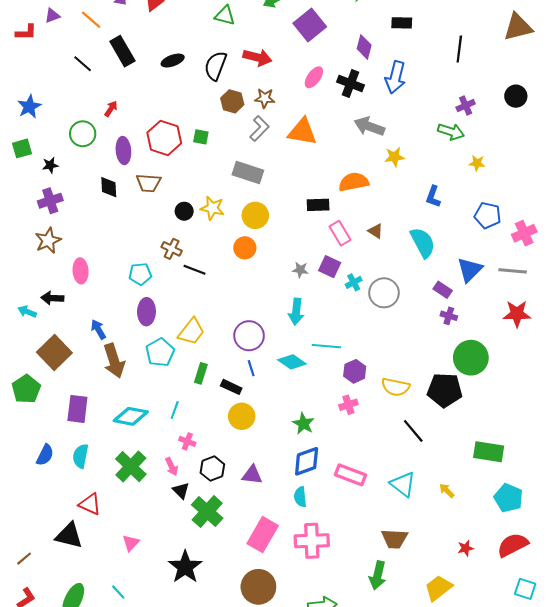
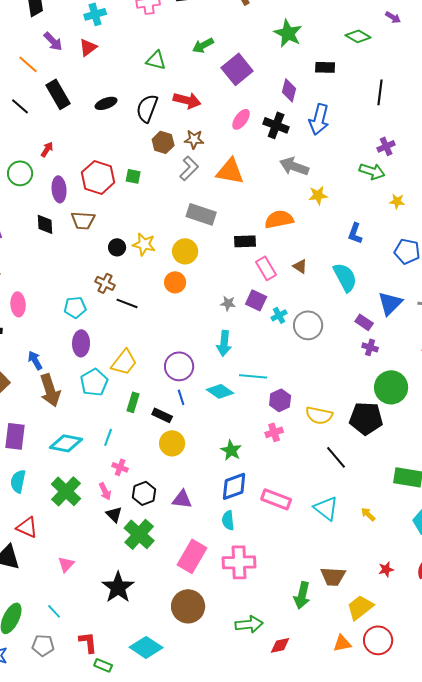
gray rectangle: (248, 172) -> (201, 214), moved
brown trapezoid: (394, 539) -> (333, 576), moved

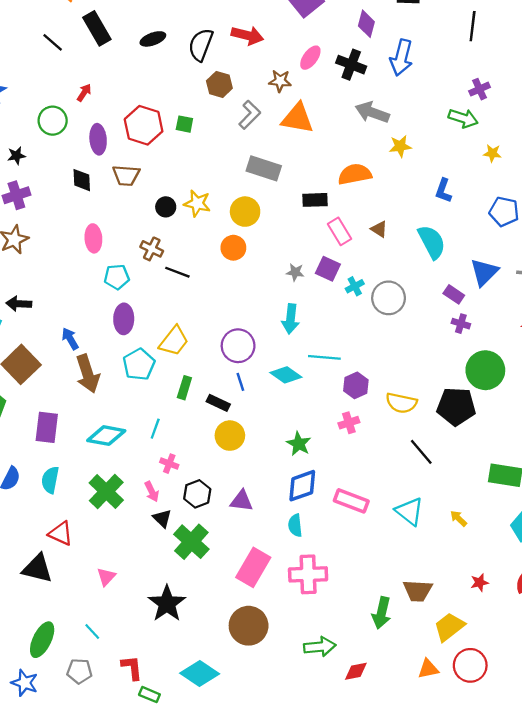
brown star: (194, 139) -> (280, 81), moved
pink ellipse: (18, 304) -> (93, 238), moved

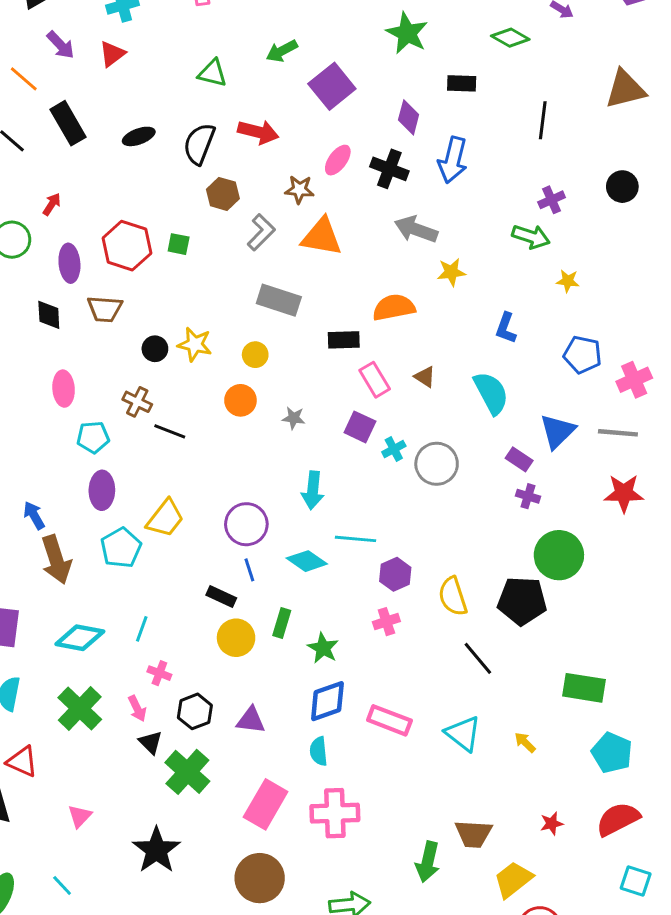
yellow circle: (245, 212) -> (255, 355), size x0.7
gray star: (295, 272) -> (294, 418), moved
green rectangle: (184, 388) -> (282, 623), moved
yellow semicircle: (401, 403) -> (453, 596), turned 60

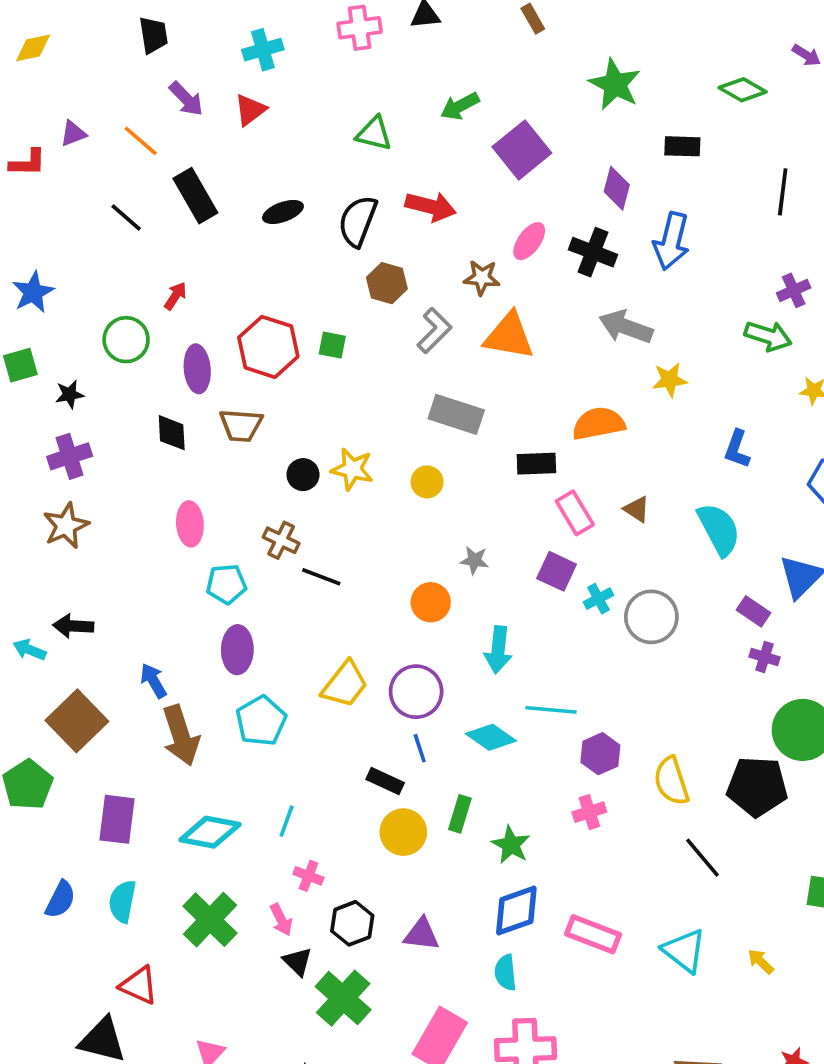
orange circle: (240, 400) -> (431, 602), moved
yellow trapezoid: (165, 518) -> (345, 684), moved

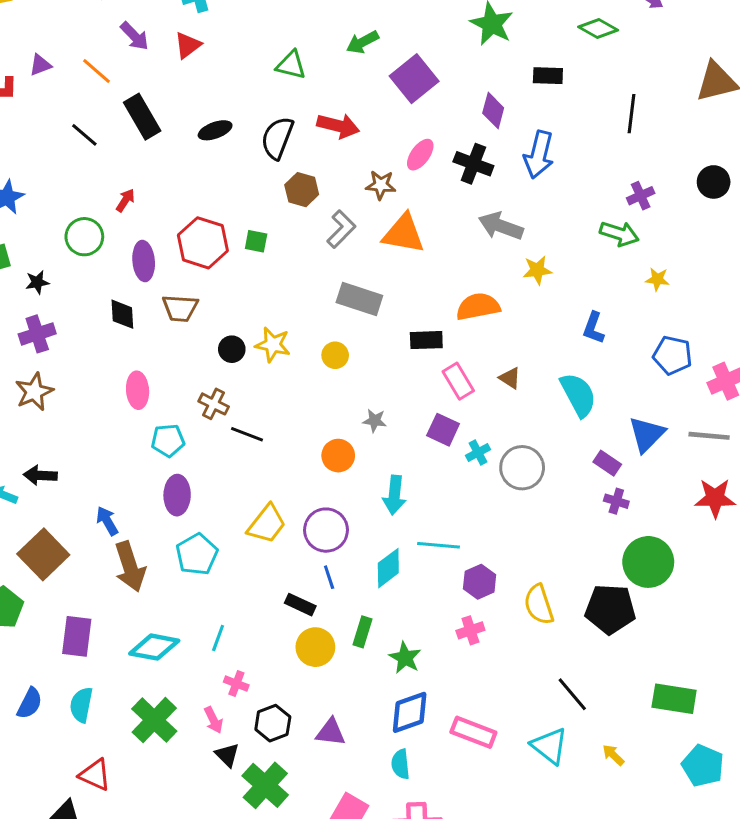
cyan diamond: (491, 737) -> (388, 568), turned -72
black line: (702, 858) -> (572, 694), moved

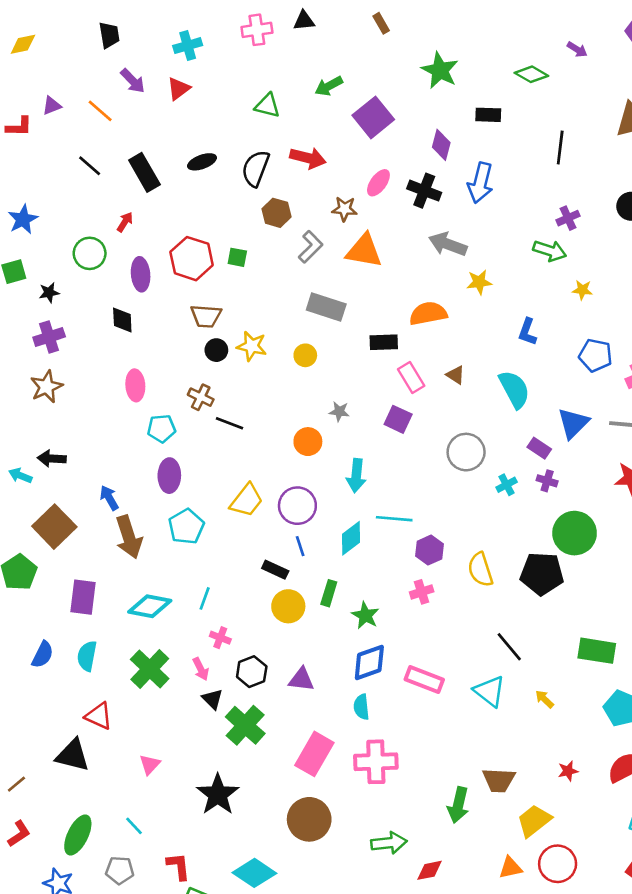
black rectangle: (142, 117) -> (144, 172), moved
brown trapezoid: (180, 308) -> (206, 316), moved
cyan cross: (478, 453) -> (507, 485), moved

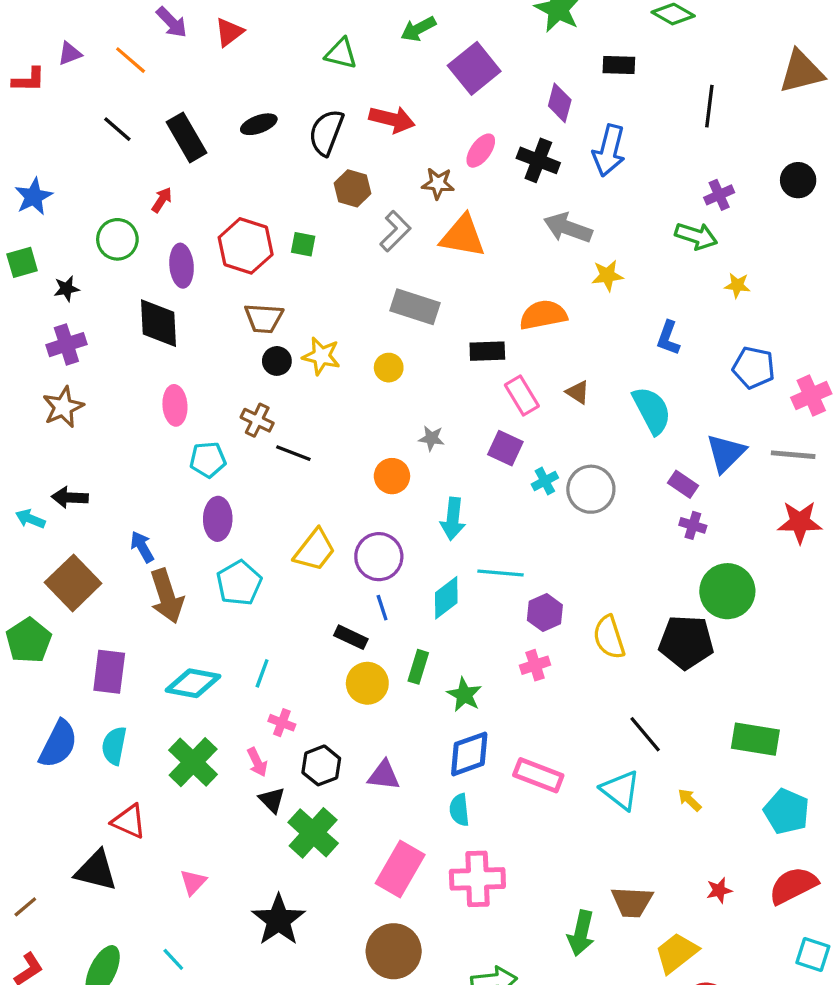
black diamond: (122, 320) -> (159, 323), size x1.5
cyan cross: (507, 485) -> (545, 481), moved
blue semicircle: (43, 655) -> (58, 744), size x1.4

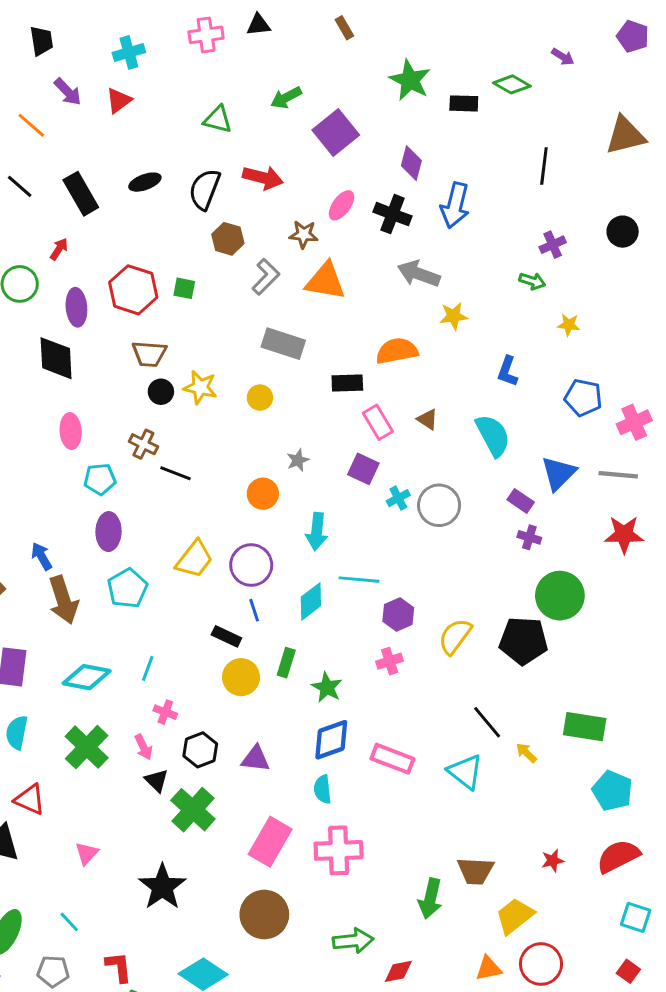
black rectangle: (619, 65) -> (464, 103), moved
green arrow: (696, 236) -> (532, 281), size x0.7
gray star: (431, 438) -> (298, 460), turned -30
yellow semicircle: (609, 637) -> (455, 636), turned 54
yellow arrow: (690, 800) -> (526, 753), moved

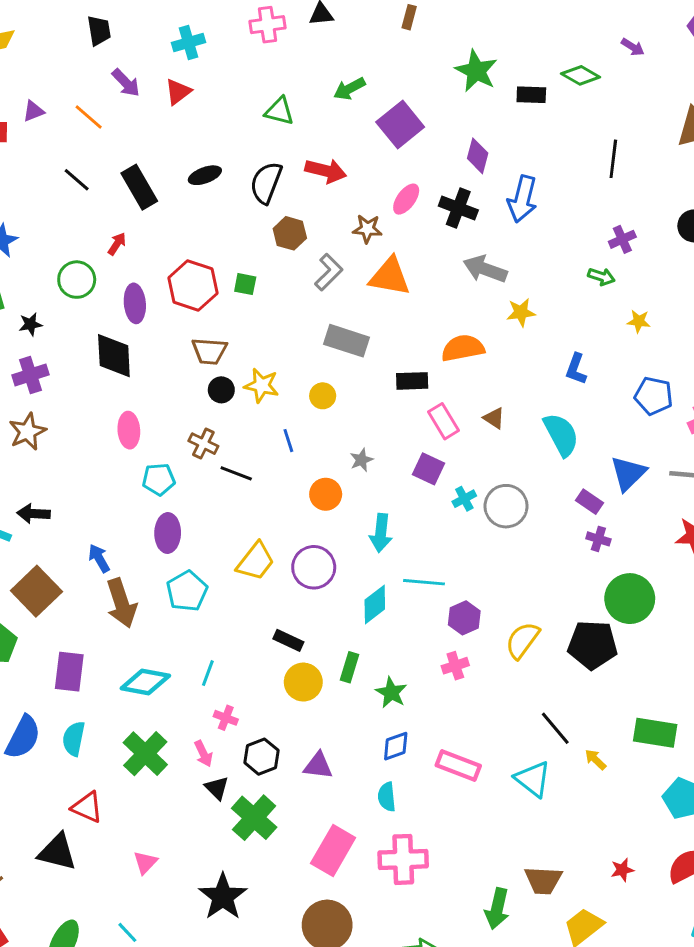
brown rectangle: (344, 28) -> (409, 17), turned 45
blue line: (254, 610) -> (288, 441), moved
blue diamond: (331, 740) -> (396, 746), size x0.7

